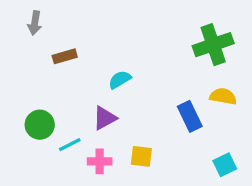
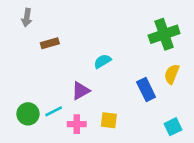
cyan semicircle: (120, 80) -> (102, 61), moved
yellow semicircle: (223, 96) -> (172, 74), turned -78
green circle: (40, 125) -> (28, 114), moved

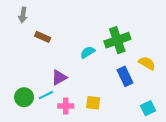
green cross: (164, 34) -> (117, 40), moved
brown rectangle: (50, 43) -> (43, 37), turned 40
yellow semicircle: (172, 74) -> (147, 63), turned 98
purple triangle: (81, 91) -> (59, 77), moved

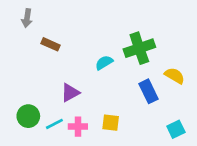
cyan line: (46, 95) -> (54, 124), moved

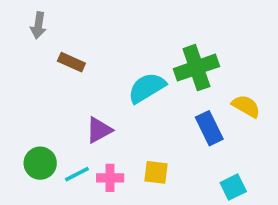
cyan semicircle: (104, 63) -> (147, 88), size x1.5
cyan square: (176, 129) -> (233, 187), moved

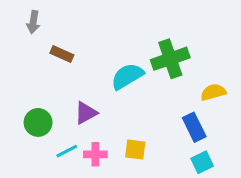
yellow semicircle: (246, 106) -> (213, 92), turned -45
blue rectangle: (209, 128) -> (194, 127), moved
green circle: (40, 163) -> (38, 122), moved

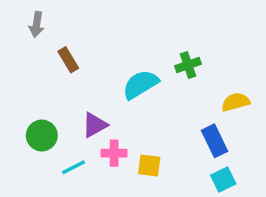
brown rectangle: (62, 54) -> (68, 60), turned 35
green cross: (170, 59) -> (188, 65), size x0.6
pink cross: (95, 154) -> (114, 153), moved

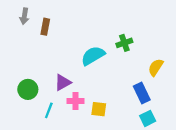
brown rectangle: (68, 60) -> (45, 27), moved, turned 42
yellow semicircle: (236, 102) -> (156, 67), turned -42
cyan line: (73, 167) -> (49, 110), turned -42

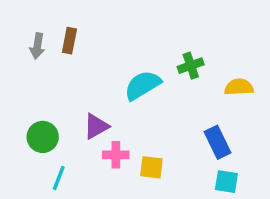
gray arrow: (24, 16) -> (37, 46), moved
yellow semicircle: (156, 67) -> (239, 87), moved, turned 54
cyan line: (49, 110) -> (59, 178), moved
cyan square: (148, 118) -> (226, 182), turned 35

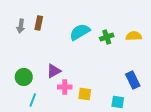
cyan semicircle: (143, 85) -> (80, 32), moved
yellow semicircle: (239, 87) -> (134, 36), moved
blue rectangle: (217, 142) -> (133, 80), moved
cyan square: (226, 182) -> (118, 102), moved

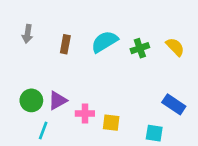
brown rectangle: (39, 23) -> (65, 44), moved
yellow semicircle: (134, 36) -> (175, 47), turned 49
purple triangle: (54, 71) -> (57, 100), moved
blue rectangle: (133, 80) -> (174, 104), turned -30

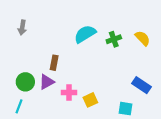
brown rectangle: (65, 44) -> (54, 63), moved
yellow square: (111, 123) -> (90, 100), turned -32
cyan line: (43, 130) -> (19, 106), moved

